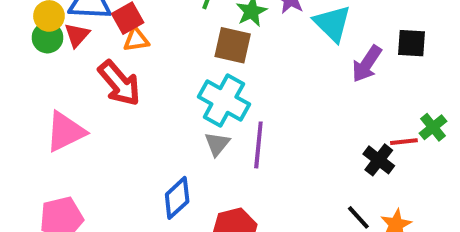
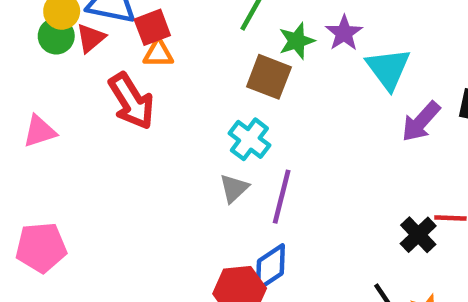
cyan cross: (224, 100) -> (249, 139), size x0.7
pink triangle: (65, 132) -> (40, 131), moved, size x0.7
blue diamond: (177, 198) -> (270, 267), moved

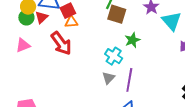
green star: (297, 41) -> (132, 40), moved
brown square: (269, 77) -> (117, 14), moved
pink triangle: (40, 131) -> (23, 45), moved

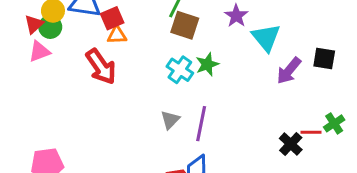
red triangle: (41, 17) -> (34, 24), moved
pink triangle: (23, 45) -> (39, 51), moved
cyan cross: (114, 56) -> (180, 70), moved

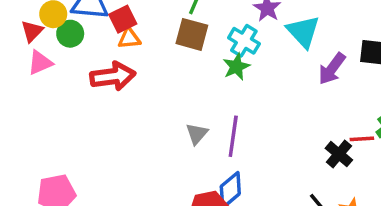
brown square: (185, 25) -> (192, 34), moved
green circle: (50, 27) -> (70, 34), moved
red arrow: (101, 67) -> (113, 76), turned -60
cyan cross: (180, 70) -> (244, 41), moved

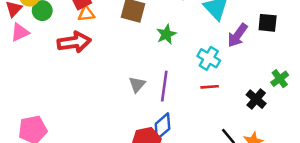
cyan cross: (244, 41) -> (209, 58), moved
red line: (362, 139) -> (210, 87), moved
black cross: (339, 154) -> (256, 99), moved

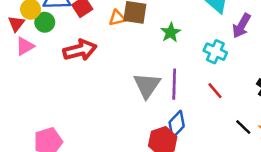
orange triangle: (86, 14) -> (117, 18), moved
gray triangle: (137, 84) -> (147, 85), size x1.6
red line: (210, 87) -> (215, 91), moved, turned 60

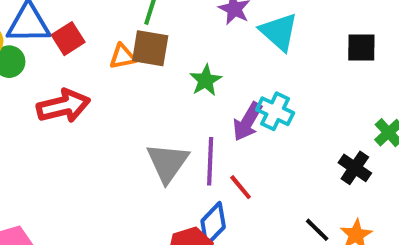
purple arrow: (241, 26) -> (247, 122), moved
red line: (215, 91) -> (241, 187), moved

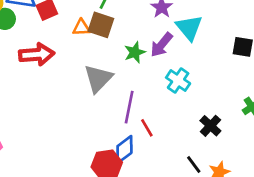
purple arrow: (247, 122) -> (162, 45), moved
gray triangle: (168, 163) -> (98, 79), moved
black cross: (355, 168) -> (210, 126), moved

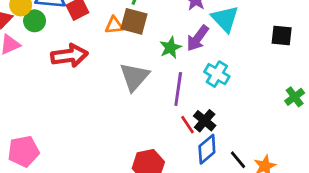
purple line: (129, 107) -> (178, 89), moved
black cross: (210, 126) -> (205, 121), moved
blue diamond: (124, 150) -> (207, 149), moved

